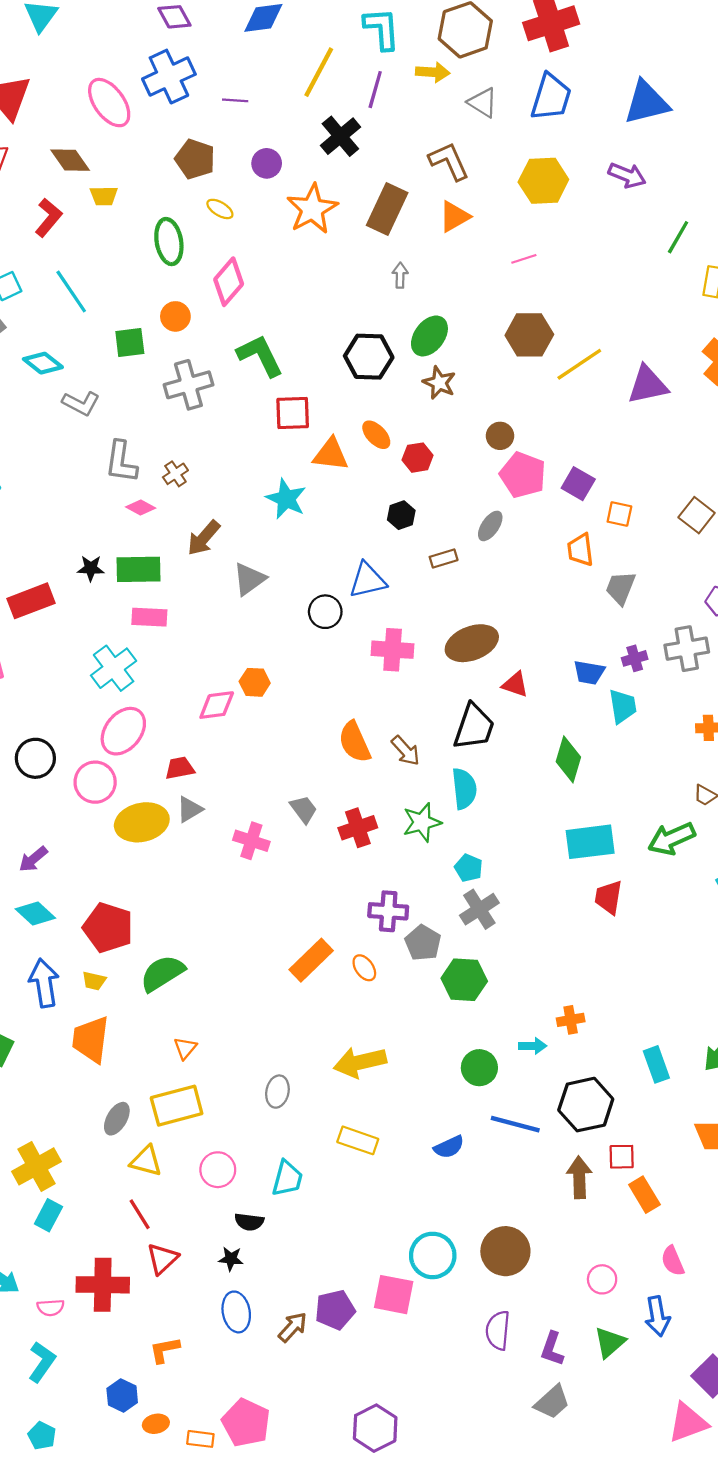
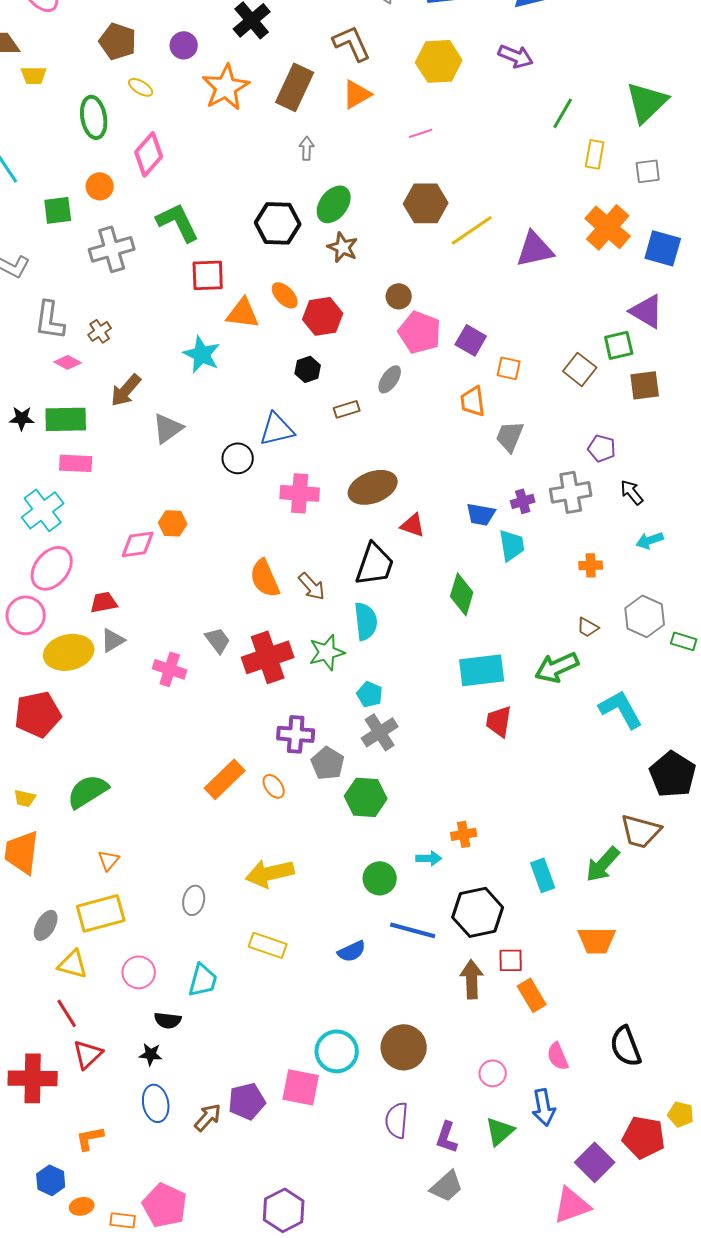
red hexagon: (418, 458) -> (323, 316), size x1.4
red cross: (358, 828) -> (268, 657), size x1.4
red pentagon: (108, 928) -> (38, 714), moved, turned -30

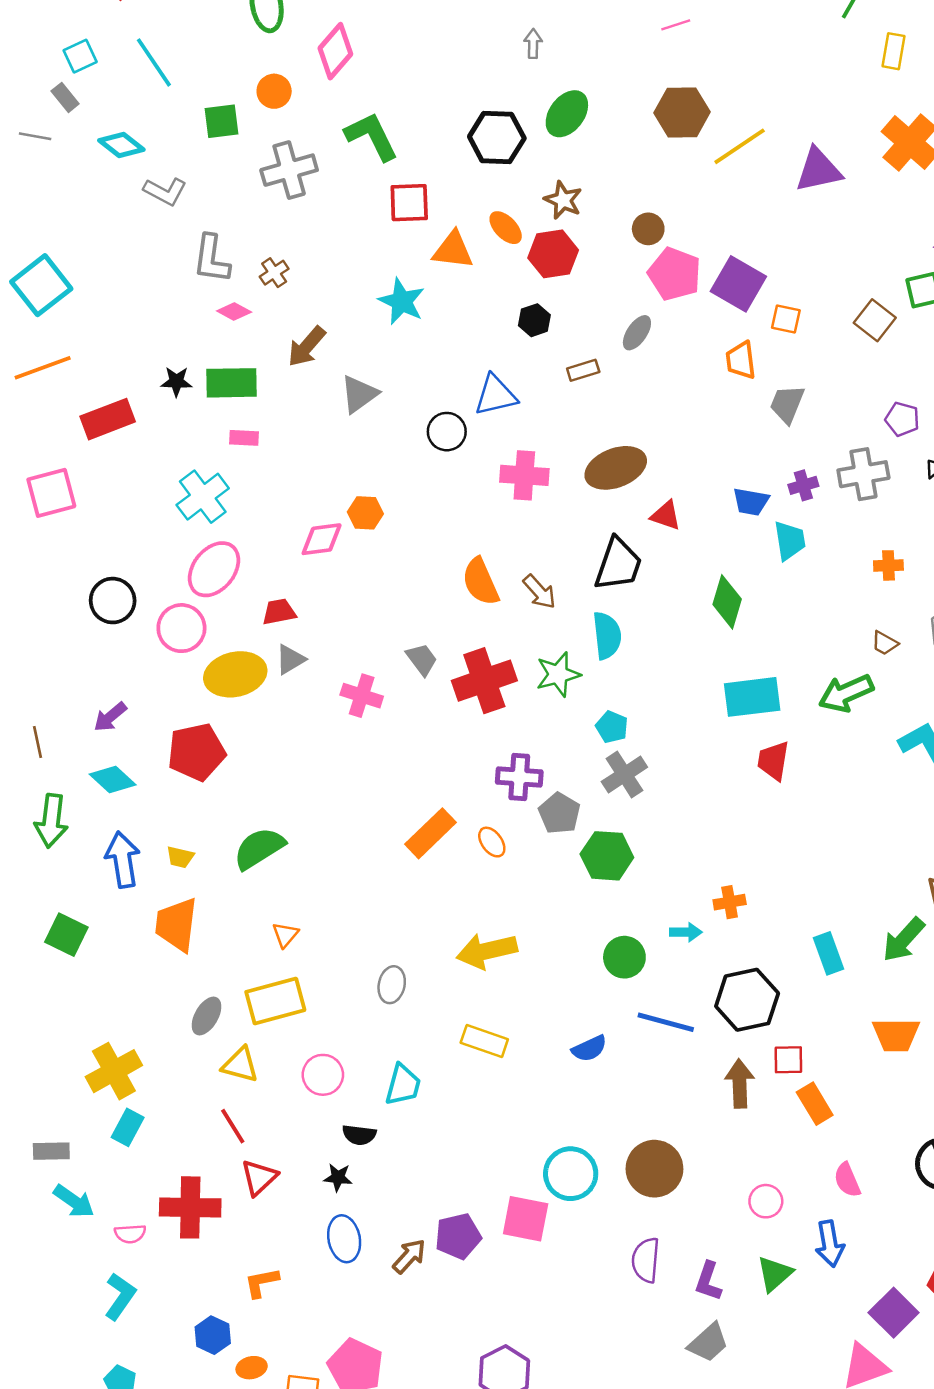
brown star: (343, 247) -> (563, 200), moved
purple square: (471, 340) -> (738, 284), size x1.4
pink rectangle: (76, 463) -> (244, 438), size x0.7

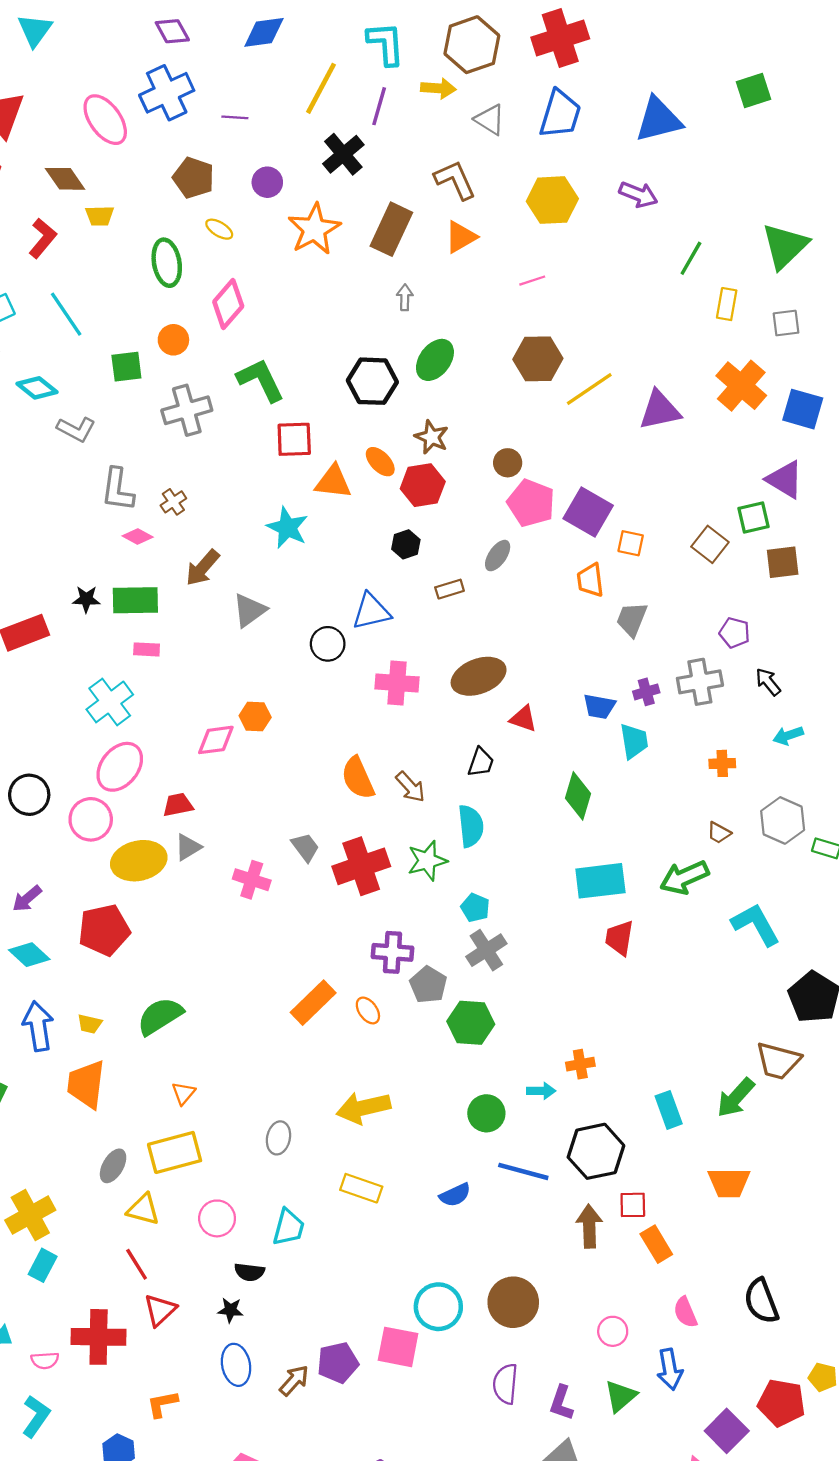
black trapezoid: (618, 564) -> (481, 762), size x0.6

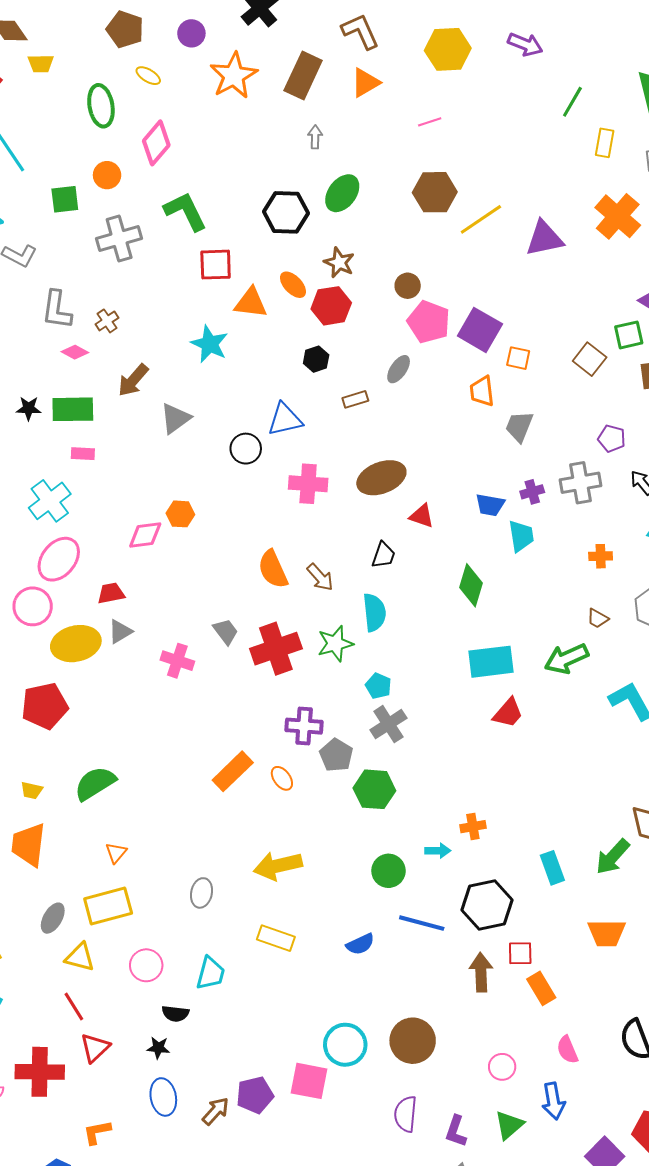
red trapezoid: (619, 938) -> (508, 713), turned -148

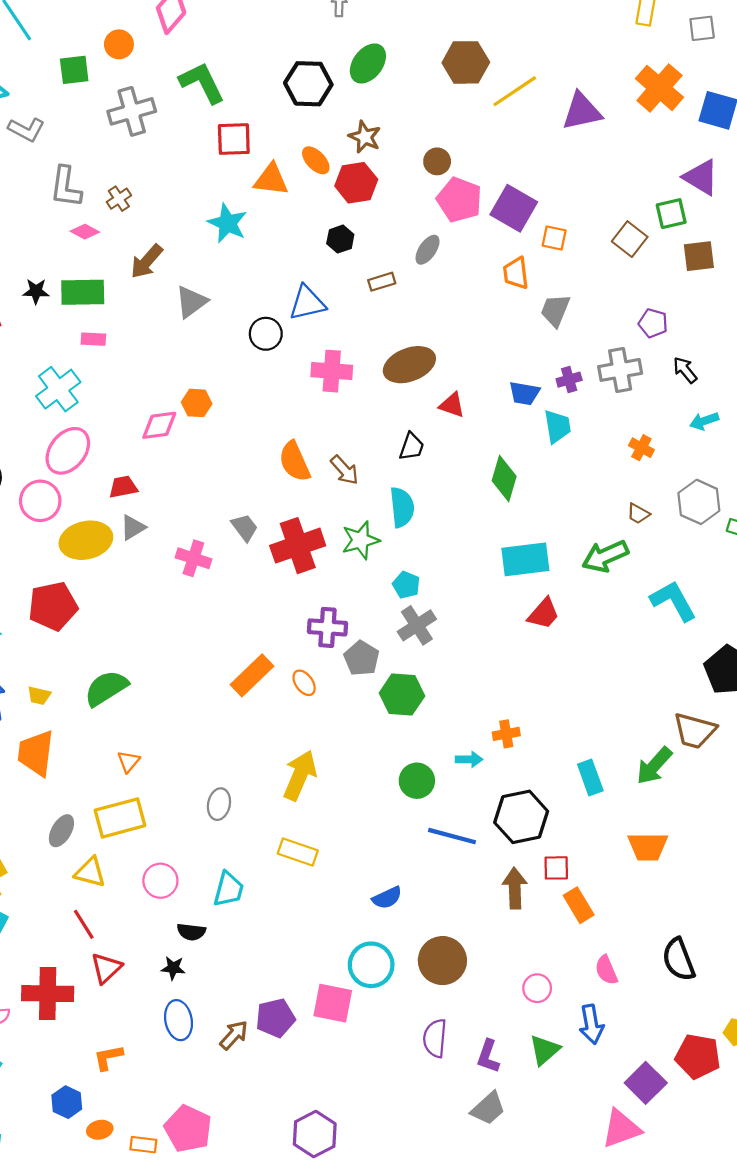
orange cross: (601, 556) -> (641, 448), turned 30
yellow arrow: (278, 866) -> (300, 775), turned 126
blue semicircle: (360, 944) -> (387, 898), moved

